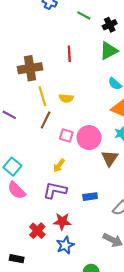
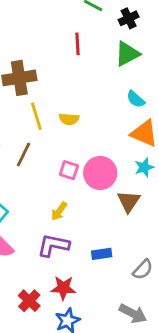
red line: (69, 54) -> (77, 44), moved
brown line: (46, 120) -> (24, 155), moved

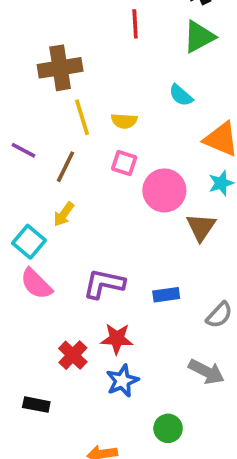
cyan semicircle: (136, 99) -> (181, 95), moved
pink square: (69, 170) -> (124, 163), moved
yellow arrow: (59, 211) -> (64, 214), moved

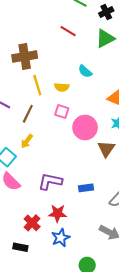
red line: (135, 24) -> (68, 31), turned -56
cyan semicircle: (181, 95) -> (85, 71), moved
black rectangle: (36, 405) -> (20, 247), moved

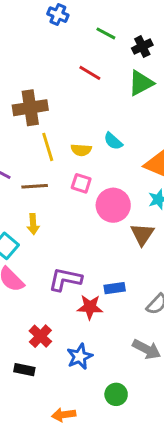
cyan semicircle: (85, 71) -> (113, 141), moved
brown line: (28, 114) -> (35, 186), turned 60
yellow arrow: (27, 141) -> (33, 224), turned -40
red star: (57, 213) -> (90, 307), moved

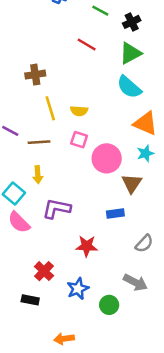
brown cross: (30, 108) -> (35, 75), size x0.7
cyan semicircle: (113, 141) -> (129, 87), moved, size x1.5
purple L-shape: (65, 279) -> (57, 209), moved
blue rectangle: (115, 288) -> (115, 214), moved
green circle: (116, 394) -> (109, 305), moved

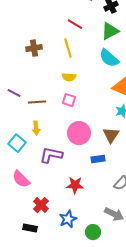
yellow line: (50, 108) -> (68, 48), moved
pink circle: (107, 158) -> (79, 133), moved
pink semicircle: (19, 222) -> (21, 179), moved

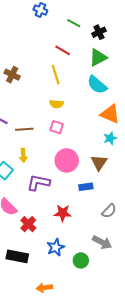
brown cross: (34, 48) -> (12, 75), moved, turned 35
red cross: (41, 205) -> (28, 224), moved
black rectangle: (30, 228) -> (17, 256), size x1.5

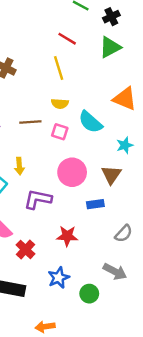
cyan semicircle: (97, 85) -> (90, 122), moved
orange triangle: (110, 114) -> (125, 99), moved
brown line: (24, 129) -> (30, 122), moved

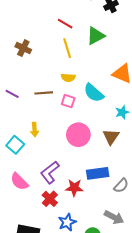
red line: (67, 39) -> (65, 24), moved
green triangle: (110, 47) -> (96, 36), moved
purple L-shape: (38, 199) -> (50, 172), moved, turned -50
blue rectangle: (95, 204) -> (98, 173), moved, size x1.5
red cross: (25, 249) -> (50, 199), moved

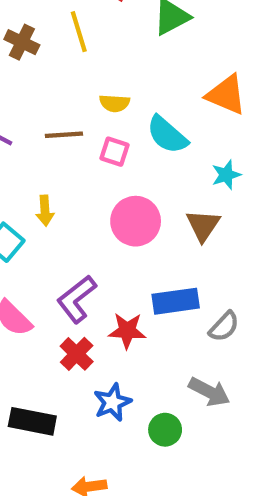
yellow line: (67, 48) -> (79, 32), moved

